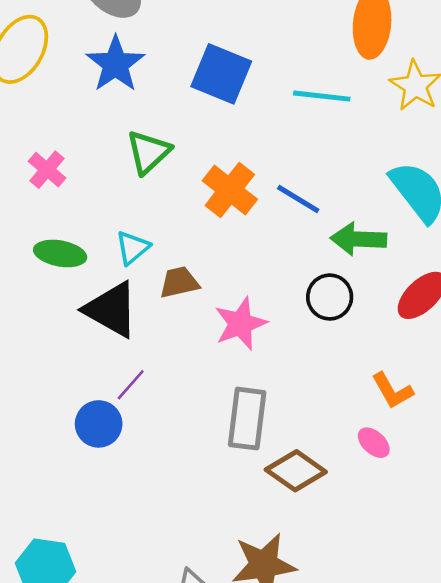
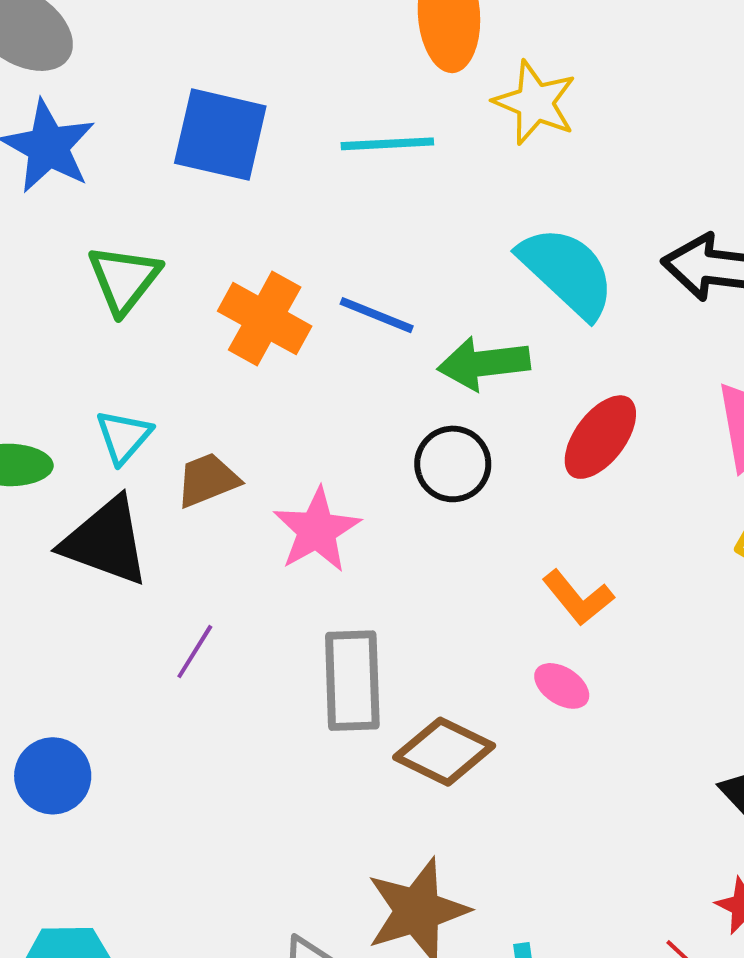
purple line: (131, 385) -> (195, 652), moved
blue circle: (99, 424) -> (53, 776), moved

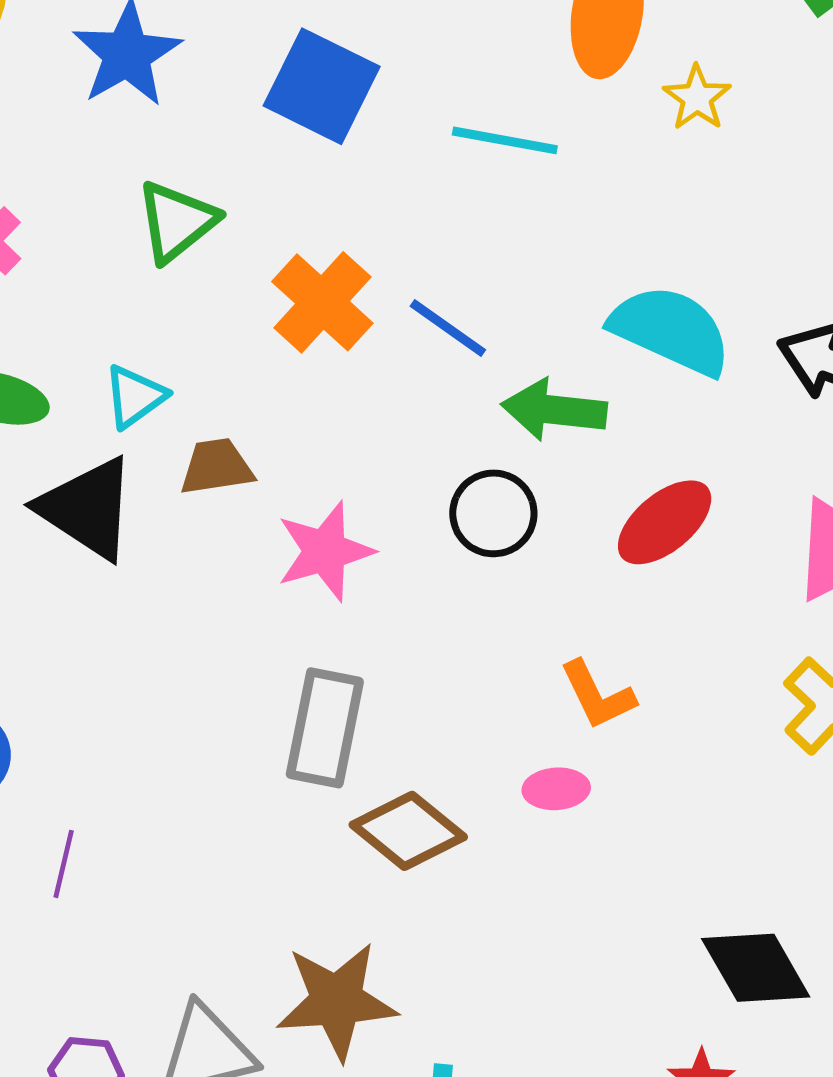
yellow star: (535, 103) -> (697, 98), moved, size x0.7
cyan semicircle: (567, 272) -> (671, 330), turned -32
purple line: (195, 652) -> (64, 864), moved, turned -32
pink ellipse: (562, 686) -> (556, 789), turned -50

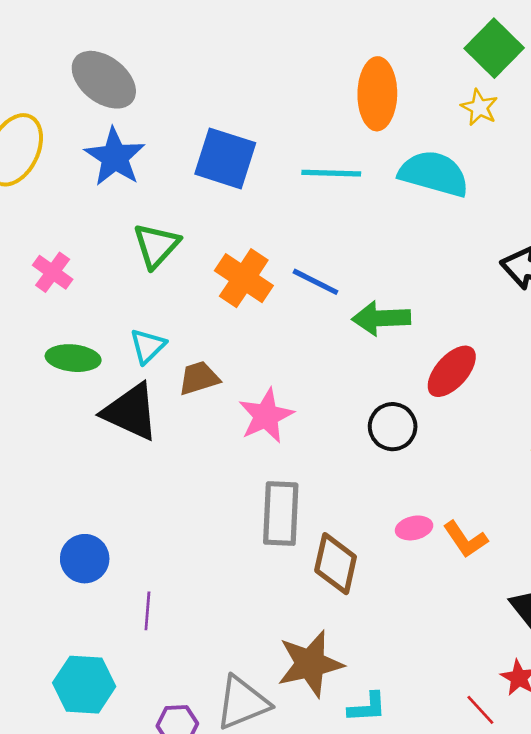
yellow star: (697, 98) -> (479, 107), moved
cyan semicircle: (671, 330) -> (434, 174), moved
black circle: (493, 513) -> (393, 427), moved
orange L-shape: (597, 695) -> (465, 539), moved
brown diamond: (408, 831) -> (336, 564), turned 72

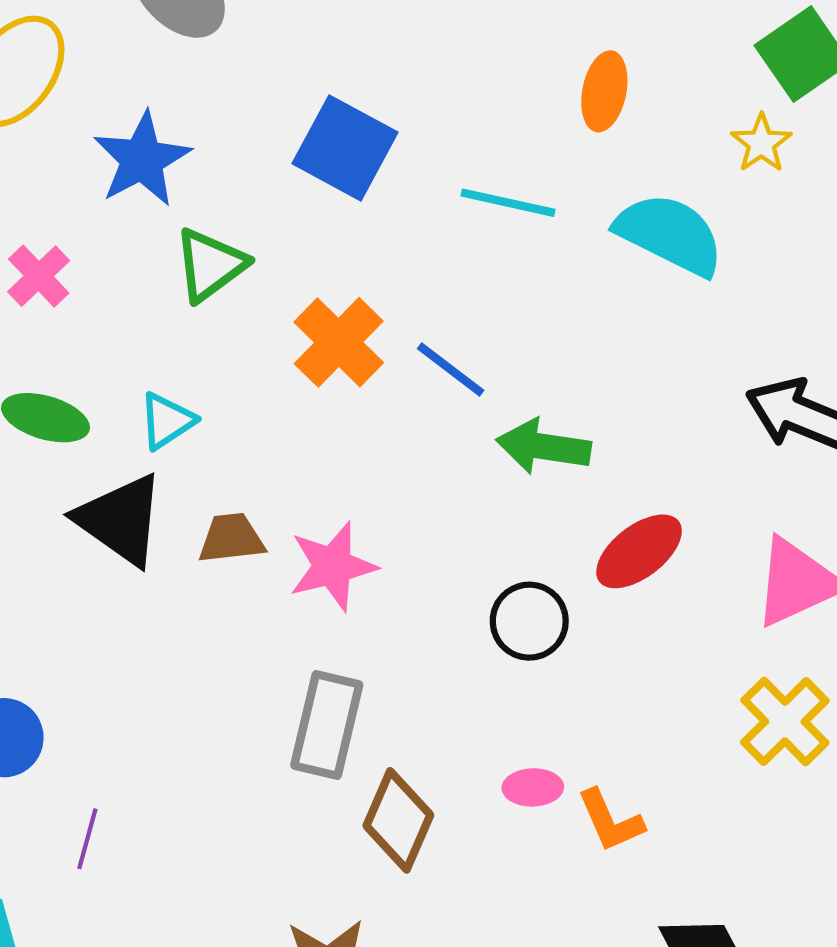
orange ellipse: (377, 94) -> (604, 91), size x0.7
blue star: (115, 157) -> (142, 159), moved
brown trapezoid: (199, 378) -> (231, 538), moved

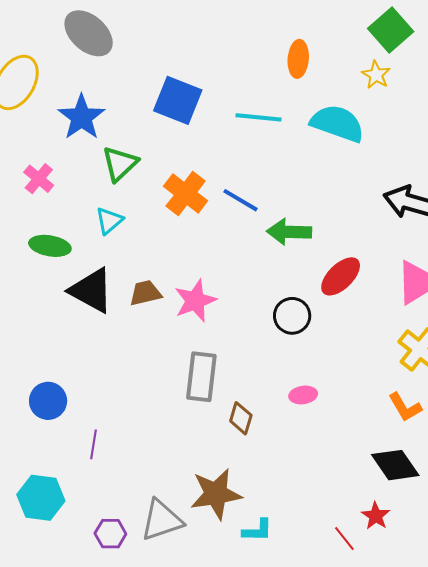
cyan triangle: (167, 421) -> (109, 221), moved
brown diamond: (398, 820) -> (241, 418), size x0.7
orange L-shape: (610, 821) -> (405, 407), moved

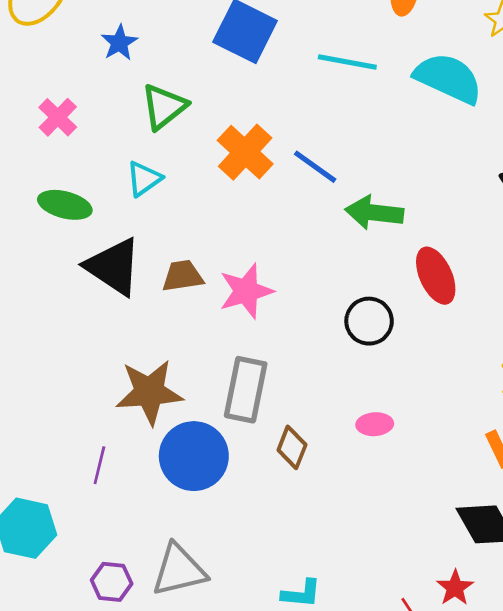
blue star: (82, 117) -> (119, 43), size x0.6
red ellipse: (341, 276) -> (436, 276), turned -75
blue circle: (48, 401) -> (194, 456), moved, size x1.4
brown star: (216, 494) -> (149, 392), moved

